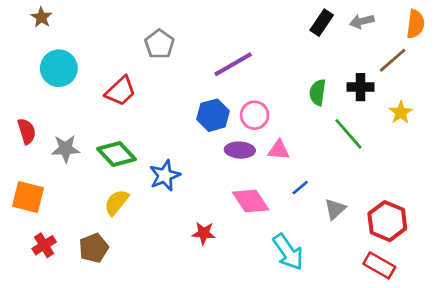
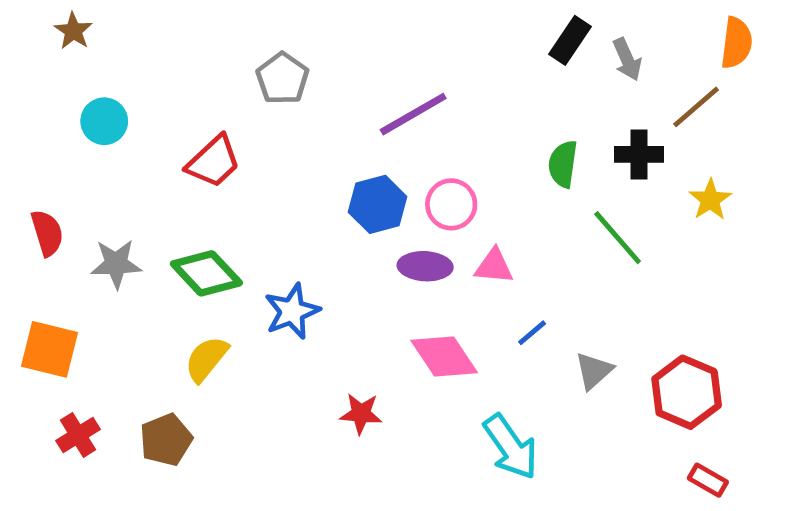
gray arrow: (362, 21) -> (627, 59), moved, turned -100
cyan circle: (59, 68) -> (104, 121), size x0.7
red rectangle: (379, 265) -> (708, 480), moved, size x0.7

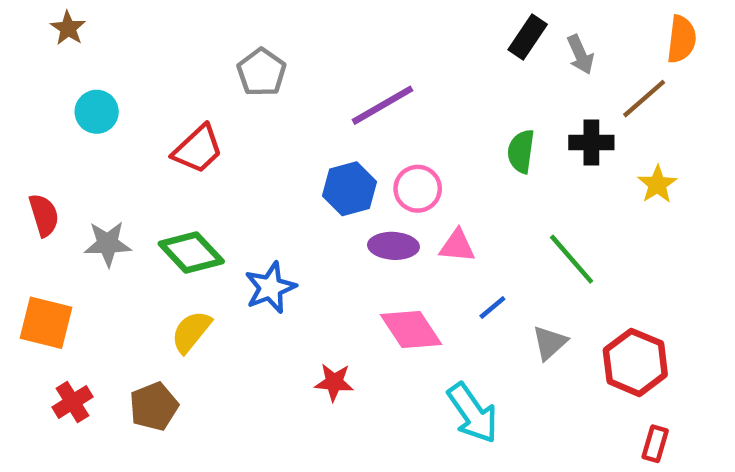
green line: (618, 238) -> (572, 259), moved
red rectangle: (708, 480) -> (655, 444), turned 76

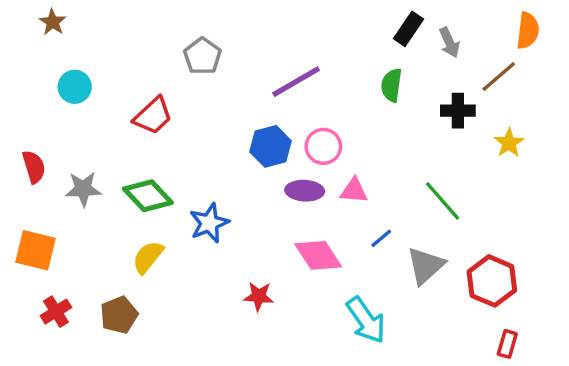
green semicircle: (521, 151) -> (391, 85), moved
gray triangle: (550, 343) -> (426, 266), size x1.4

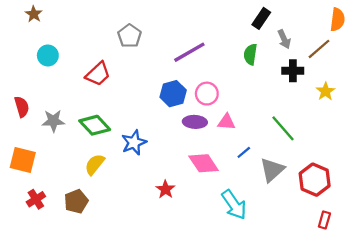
gray arrow: (449, 42) -> (284, 39), moved
red star: (259, 296) -> (165, 189), turned 30

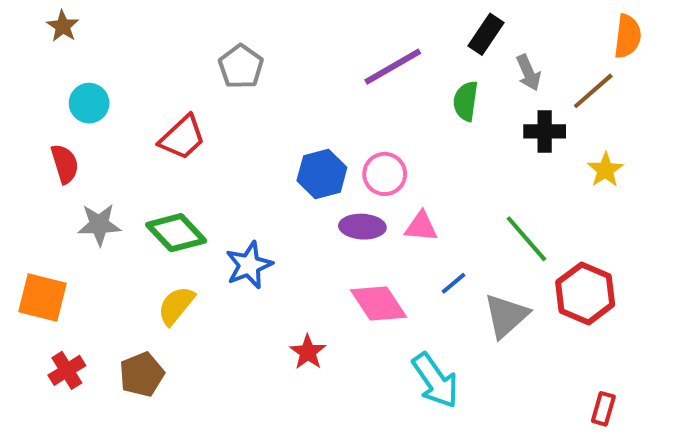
purple line: (189, 52) -> (393, 67), moved
red semicircle: (22, 107) -> (65, 164), moved
red hexagon: (315, 180) -> (585, 293), moved

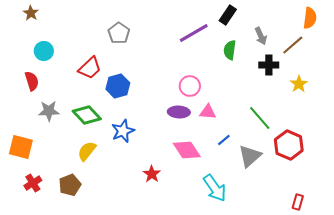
black rectangle: (486, 34) -> (228, 15), moved
blue hexagon: (322, 174) -> (118, 86), moved

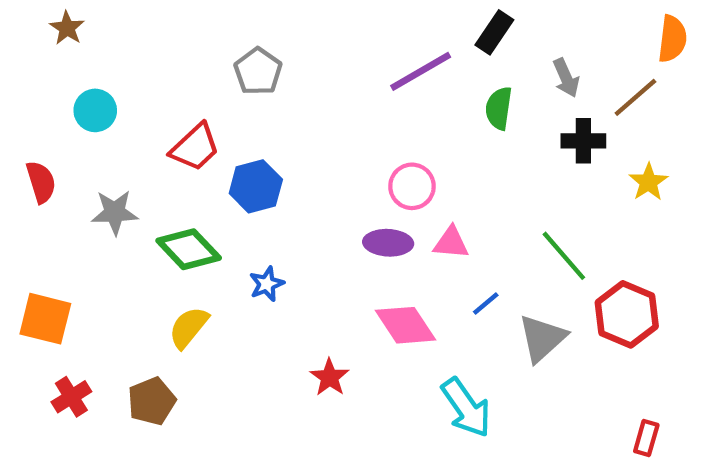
red semicircle: (32, 81) -> (41, 182), moved
gray star: (49, 111) -> (115, 212), moved
blue star: (123, 131) -> (267, 284), size x0.7

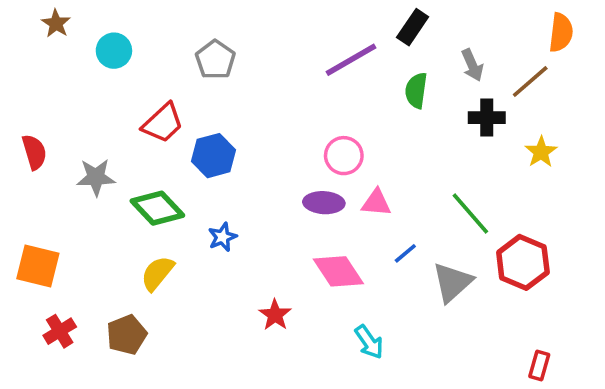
cyan circle: (95, 110) -> (114, 51), moved
cyan arrow: (466, 408) -> (369, 342), moved, size x0.7

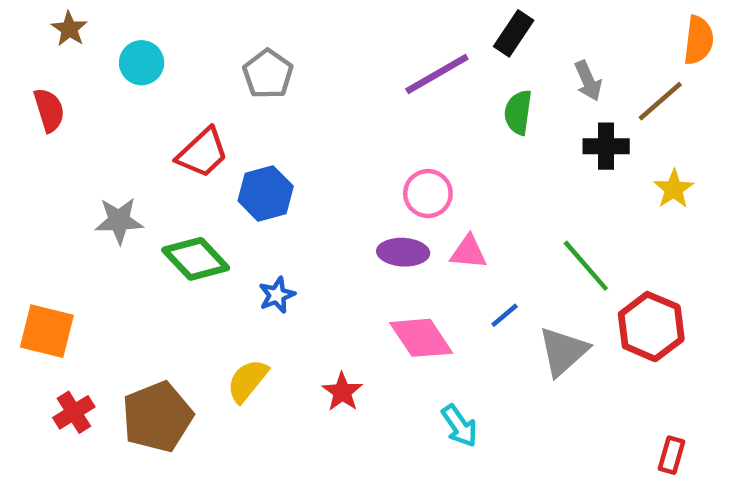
red semicircle: (34, 152) -> (49, 110), moved
yellow semicircle: (157, 273) -> (248, 381), moved
brown pentagon: (127, 335) -> (157, 417), size x1.4

